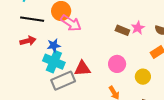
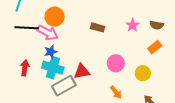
pink arrow: (71, 23) -> (48, 33), moved
brown rectangle: (122, 30) -> (98, 27), moved
red arrow: (28, 41) -> (25, 68), moved, turned -63

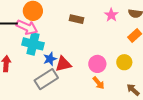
blue star: (51, 52) -> (50, 59), moved
pink circle: (116, 63) -> (97, 64), moved
cyan cross: (53, 68) -> (33, 44), moved

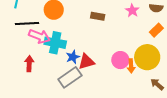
pink arrow: (27, 27) -> (39, 36), moved
yellow circle: (124, 62) -> (147, 57), size x1.6
orange arrow: (99, 83) -> (131, 66), moved, turned 40

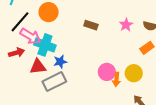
black line: (27, 24) -> (20, 22), turned -55
yellow circle: (147, 57) -> (134, 73), size x0.7
red triangle: (86, 62) -> (38, 67), moved
red arrow: (29, 64) -> (17, 53), moved, turned 63

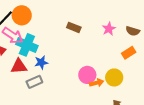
orange circle: (49, 12) -> (22, 15), moved
orange arrow: (116, 79) -> (97, 83), turned -112
gray rectangle: (54, 81) -> (34, 82), size x0.7

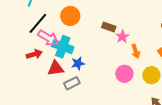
orange circle: (22, 15) -> (70, 16), moved
pink star: (109, 29) -> (122, 37), moved
orange arrow: (97, 83) -> (136, 51), moved, turned 88

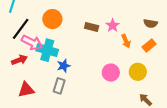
pink star: (122, 37) -> (113, 25), moved
orange arrow: (136, 51) -> (126, 41), moved
red triangle: (56, 68) -> (26, 90), moved
gray rectangle: (72, 83) -> (59, 86), turned -42

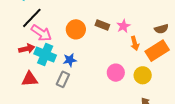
orange circle: (52, 19) -> (76, 29), moved
brown semicircle: (151, 23) -> (161, 29), turned -32
orange rectangle: (149, 45) -> (157, 51), size x1.6
cyan cross: (47, 50) -> (45, 54), moved

